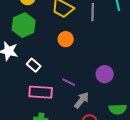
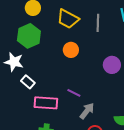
white rectangle: (34, 65) -> (28, 82), moved
purple circle: (105, 74) -> (112, 65), moved

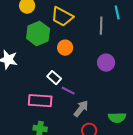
gray line: (98, 23) -> (101, 26), moved
green hexagon: (29, 36) -> (38, 34), moved
white rectangle: (28, 82) -> (54, 78), moved

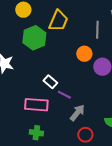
yellow trapezoid: (62, 17) -> (58, 21), turned -95
orange circle: (65, 48) -> (84, 54), moved

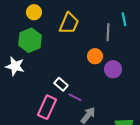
green hexagon: (34, 38) -> (30, 40), moved
pink rectangle: (36, 105) -> (47, 107), turned -70

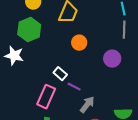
gray line: (108, 32) -> (124, 30), moved
orange circle: (95, 56) -> (79, 43), moved

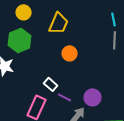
purple circle: (112, 59) -> (93, 97), moved

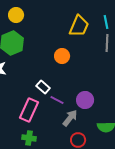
yellow trapezoid: (59, 23) -> (79, 26), moved

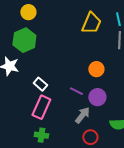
orange circle: (62, 56) -> (96, 69), moved
white rectangle: (43, 87) -> (40, 84), moved
purple line: (57, 100) -> (76, 91), moved

